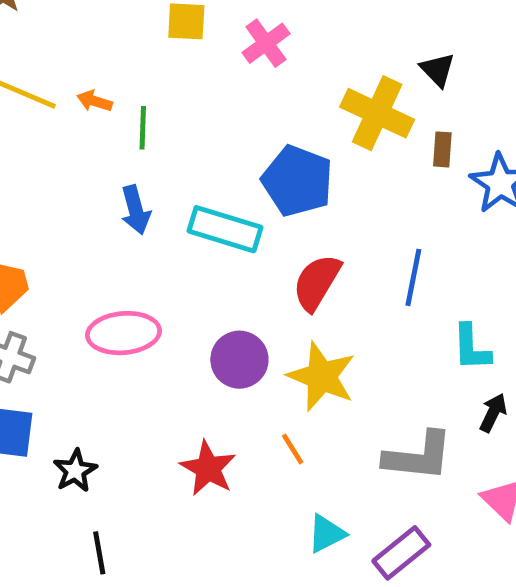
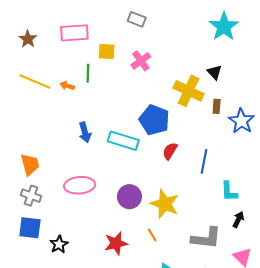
green line: (143, 128) -> (88, 73), moved
red semicircle: (317, 282) -> (170, 151), moved, size x0.7
red star: (208, 468) -> (116, 243), turned 30

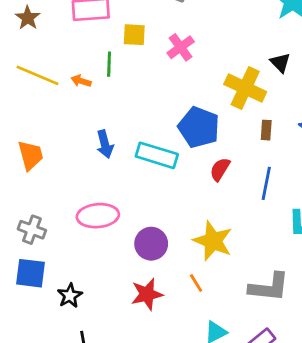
brown rectangle: (217, 106) -> (266, 130), moved
orange trapezoid: (30, 165) -> (30, 155), moved
purple circle: (129, 197) -> (151, 244), moved

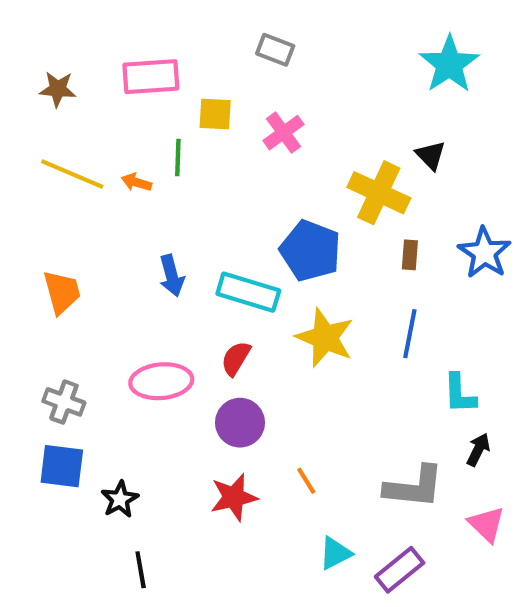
brown star: (28, 18) -> (58, 89), turned -30
red semicircle: (220, 169) -> (236, 358), moved
yellow star: (213, 241) -> (325, 338), moved

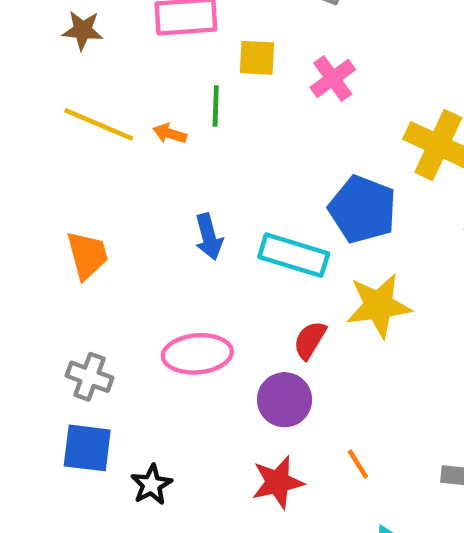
yellow star: (325, 338) -> (379, 306), turned -30
red semicircle: (236, 358) -> (310, 340), moved

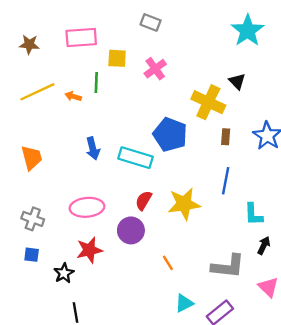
yellow line: (99, 124) -> (37, 92), turned -48
yellow star: (379, 306) -> (184, 204), moved
blue square: (87, 448) -> (32, 255), size x0.6
red star: (278, 482) -> (89, 250), moved

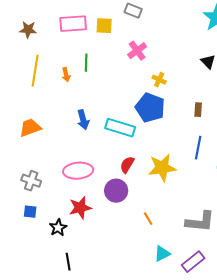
yellow square: (117, 58) -> (104, 26), moved
yellow line: (37, 92) -> (35, 71), turned -56
orange arrow: (73, 96) -> (66, 75), turned -120
yellow cross: (208, 102) -> (159, 80), moved, size x0.5
orange trapezoid: (32, 158) -> (30, 128), turned -95

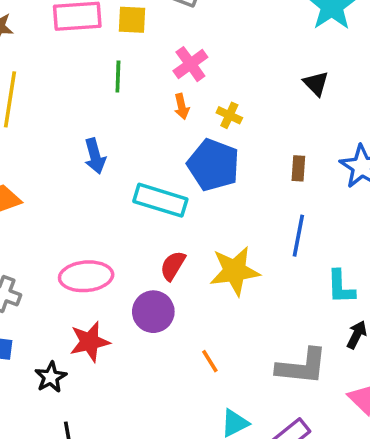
green line: (86, 63) -> (118, 76), moved
orange arrow: (66, 75) -> (182, 106), moved
blue arrow: (83, 120) -> (95, 156), moved

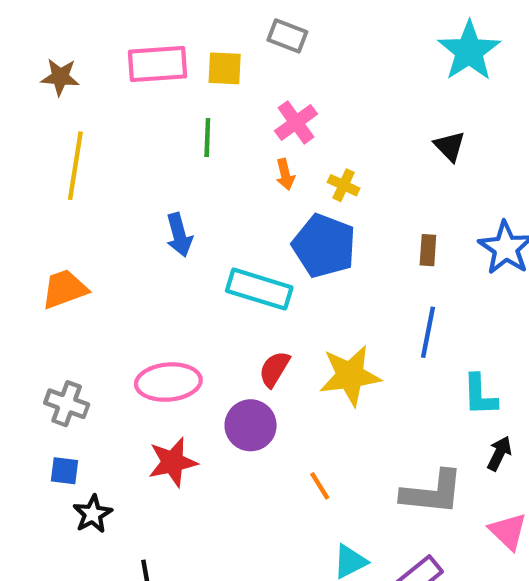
black star: (51, 377) -> (93, 514), moved

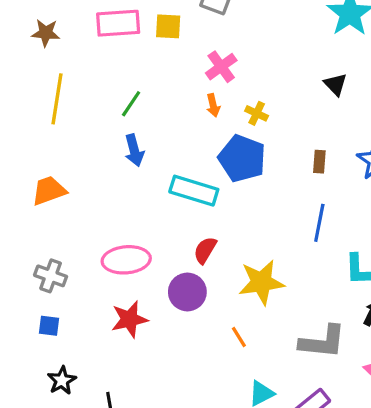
green line: (207, 138) -> (131, 104), moved, turned 32
yellow star: (350, 376) -> (261, 282), moved
black star: (93, 514) -> (62, 380), moved

